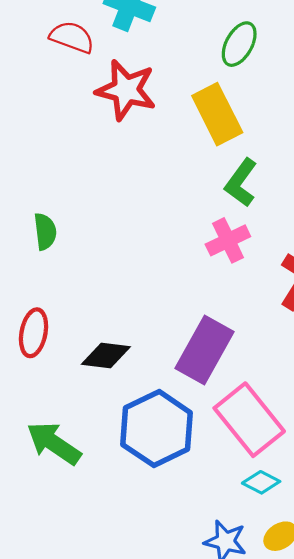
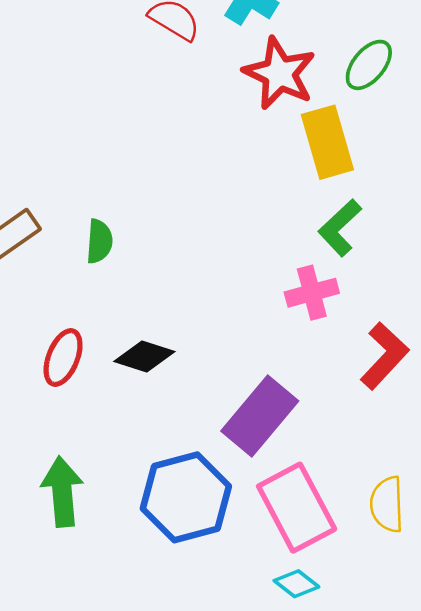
red star: (126, 90) -> (279, 73), moved
black diamond: (106, 355) -> (144, 356), moved
green arrow: (54, 443) -> (62, 492), turned 40

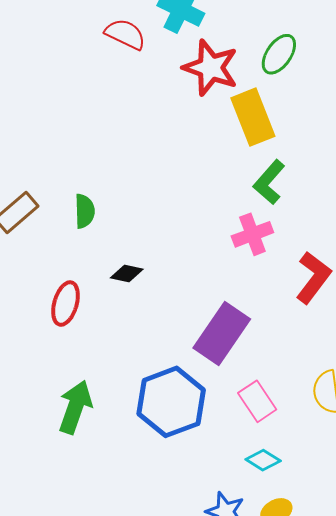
black diamond: (144, 356) -> (127, 274), moved, size x0.7
green arrow: (62, 492) -> (75, 407), turned 30
pink rectangle: (297, 508) -> (257, 401), size x0.6

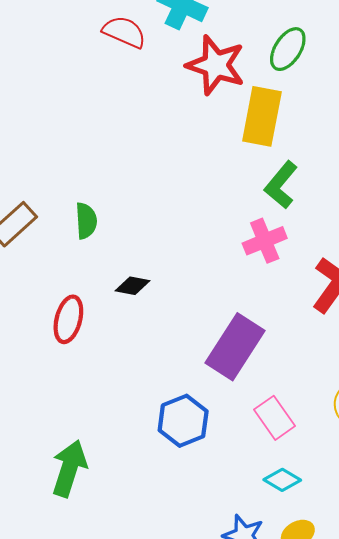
yellow rectangle: (253, 117) -> (262, 116), turned 34
blue hexagon: (171, 402) -> (183, 421), size x0.7
green arrow: (75, 407) -> (69, 468), moved

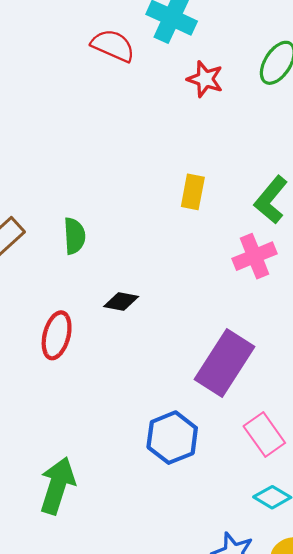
red star: (216, 65) -> (205, 79), size x0.6
yellow rectangle: (262, 116) -> (193, 192), moved, size x0.6

